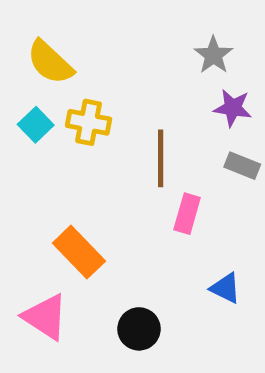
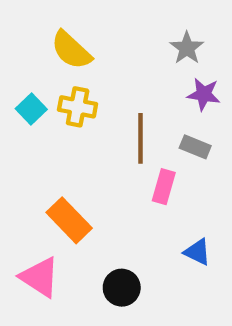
yellow semicircle: (50, 62) -> (71, 50), moved
gray rectangle: (242, 166) -> (195, 147), moved

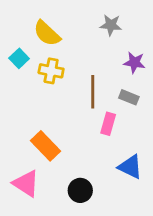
gray star: (187, 48) -> (111, 25), moved, turned -30
cyan square: (31, 109) -> (19, 58), moved
blue triangle: (197, 252) -> (130, 167), size x1.4

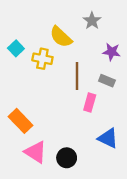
gray star: (111, 25) -> (92, 21), turned 30
yellow semicircle: (47, 33) -> (61, 37), moved
orange rectangle: (46, 146) -> (21, 121), moved
pink triangle: (26, 183) -> (36, 152), moved

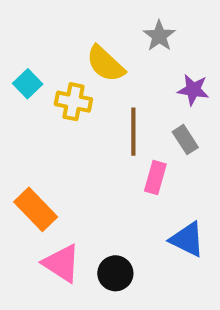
gray rectangle: (107, 81) -> (185, 140), turned 35

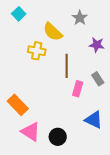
cyan square: (28, 84) -> (19, 14), moved
gray rectangle: (185, 140) -> (98, 79), moved

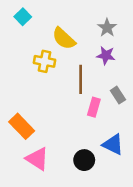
gray star: (80, 18) -> (107, 28), moved
purple star: (97, 45) -> (106, 55), moved
black circle: (58, 137) -> (84, 160), moved

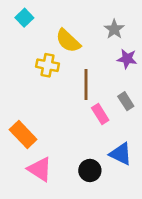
purple star: (106, 55) -> (127, 59), moved
pink rectangle: (94, 107) -> (100, 114), turned -48

